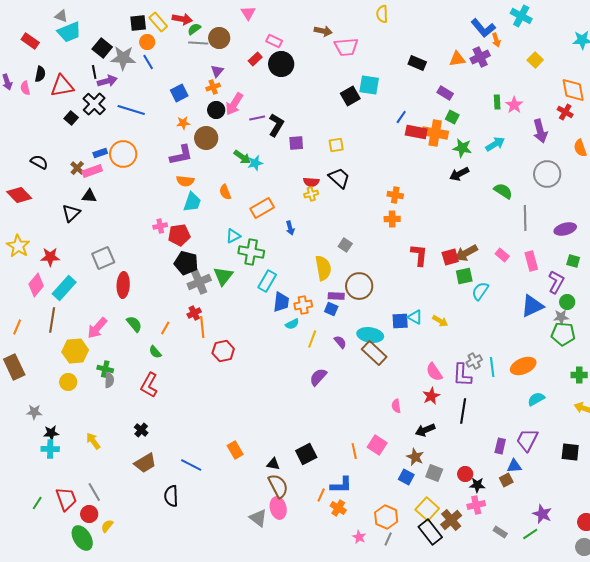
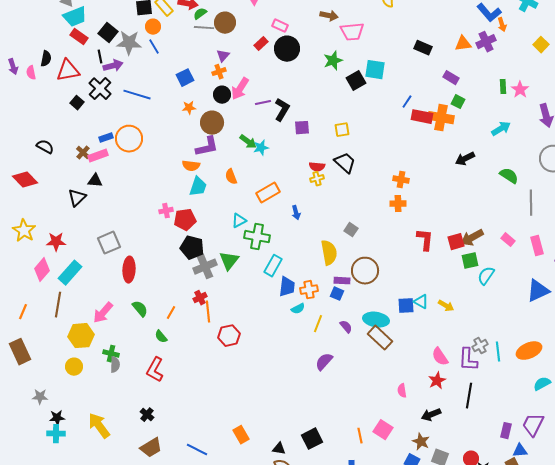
red rectangle: (30, 41) -> (79, 37), moved
green star: (462, 148) -> (333, 61), moved, turned -30
purple L-shape: (181, 155) -> (207, 147), moved
yellow arrow: (93, 441) -> (99, 426), size x1.5

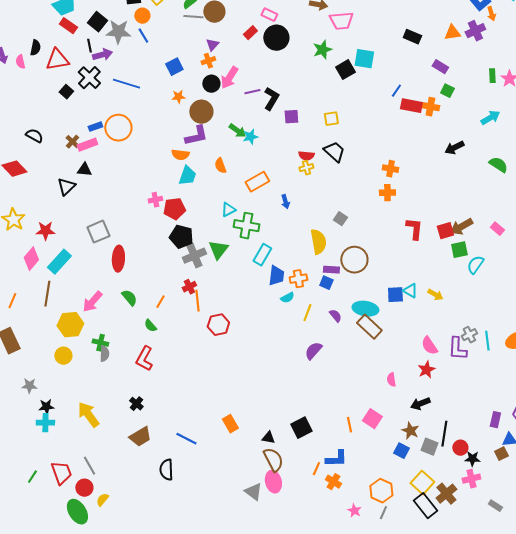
orange cross: (441, 118) -> (430, 107), size x0.7
black line: (469, 396) -> (444, 434), moved

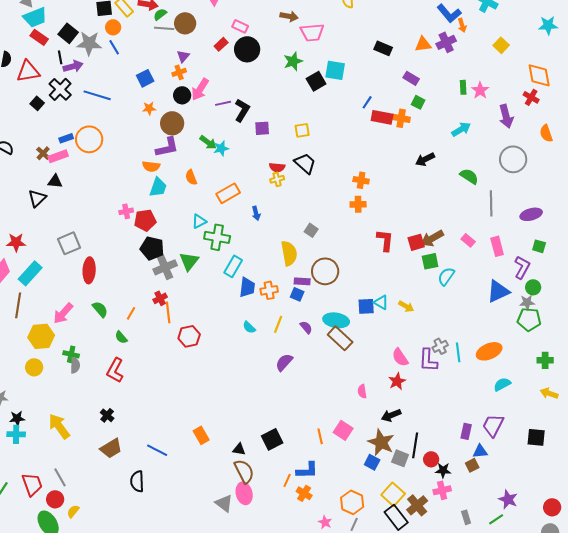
cyan semicircle: (287, 298) -> (249, 327), moved, turned 72
brown star: (410, 431) -> (381, 442), size x1.5
gray rectangle: (495, 506) -> (466, 517), turned 40

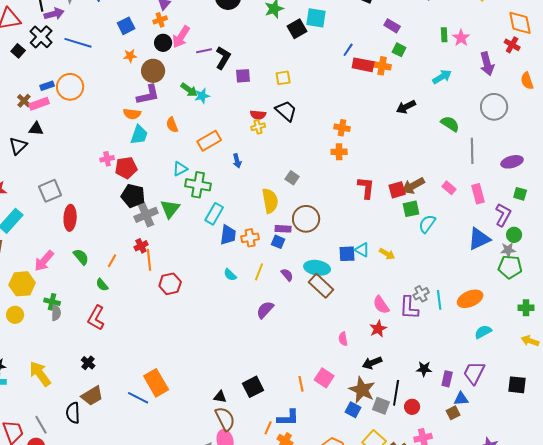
orange rectangle: (201, 435) -> (156, 383), moved, size x1.5
black star: (443, 470) -> (424, 369), moved
black semicircle: (137, 481) -> (73, 413), moved

